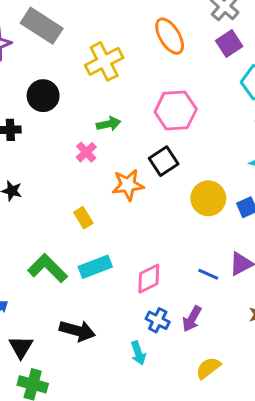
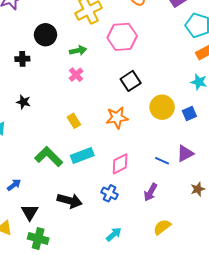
pink hexagon: (176, 111) -> (122, 37), moved
green arrow: (109, 124) -> (78, 50), moved
orange star: (128, 185) -> (117, 118), moved
blue cross: (158, 320) -> (110, 193), moved
cyan arrow: (138, 353) -> (114, 234), moved, turned -112

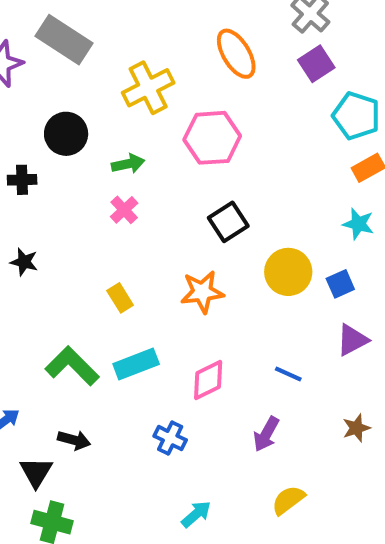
purple triangle: (185, 153) -> (352, 340), moved
blue cross: (110, 193) -> (170, 438), moved
black arrow: (70, 201) -> (74, 440), moved, size x0.7

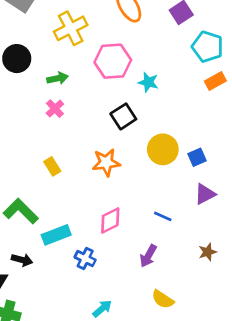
cyan star: (358, 224) -> (148, 82), moved
cyan rectangle: (136, 364) -> (56, 235), moved
yellow semicircle: (288, 500) -> (163, 299), turned -110

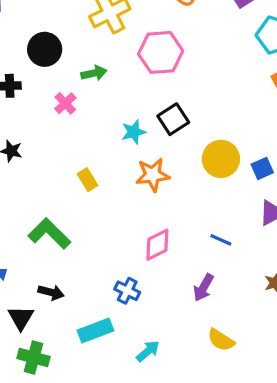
cyan star: (148, 82) -> (134, 132), moved, turned -30
pink cross: (55, 109) -> (65, 103), moved
cyan rectangle: (56, 235) -> (95, 330), moved

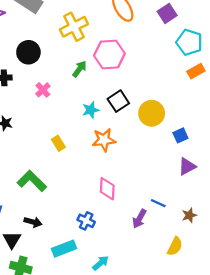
green arrow: (94, 73) -> (79, 69), moved, turned -42
yellow circle: (221, 159) -> (152, 113), moved
blue line: (221, 240) -> (158, 203), moved
pink diamond: (157, 245) -> (107, 189), turned -60
yellow semicircle: (221, 340) -> (175, 246), moved, turned -96

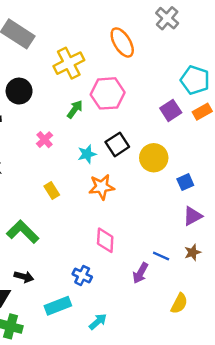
purple square: (167, 13) -> (171, 110), moved
pink cross: (43, 90) -> (45, 140), moved
brown star: (189, 215) -> (193, 252), moved

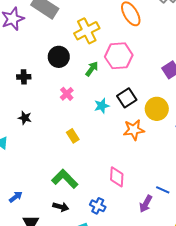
black circle: (19, 91) -> (59, 57), moved
orange star: (102, 187) -> (134, 130), moved
green L-shape: (23, 232) -> (65, 179), moved
black arrow: (24, 277) -> (61, 207), moved

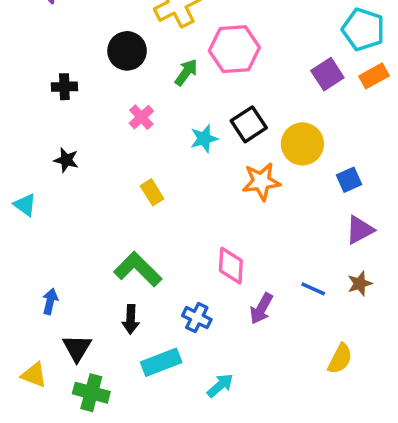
blue arrow: (16, 197) -> (50, 301), turned -40
purple arrow: (146, 204) -> (261, 309), moved
black arrow: (61, 207) -> (131, 319), turned 77

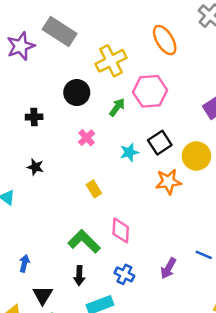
pink diamond: (231, 266) -> (121, 230), moved

